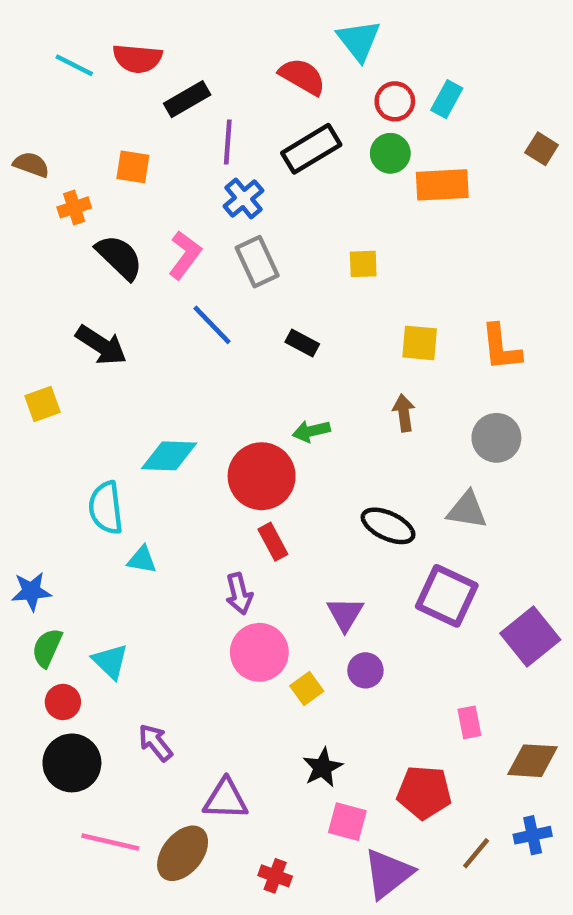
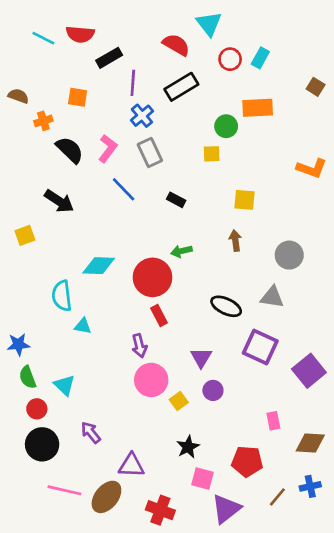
green circle: (390, 153) -> (226, 126), moved
orange L-shape: (501, 347) -> (312, 168), moved, turned -64
green semicircle: (47, 648) -> (28, 377), turned -45
red cross: (275, 876) -> (160, 510), size x1.5

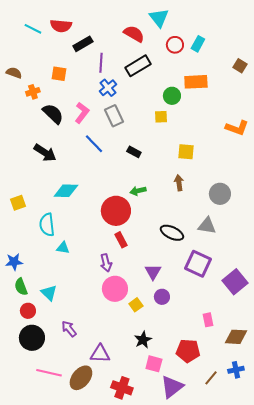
yellow square: (25, 235) -> (18, 203), moved
cyan diamond: (99, 266) -> (66, 191), moved

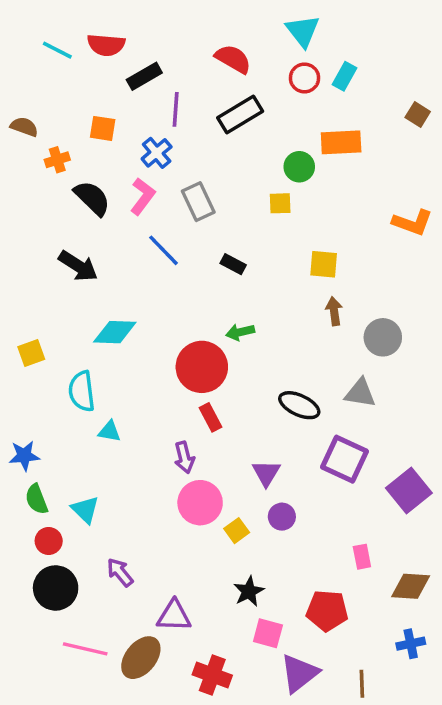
cyan triangle: (159, 18) -> (303, 31), moved
blue cross: (108, 88) -> (157, 153), moved
brown arrow: (179, 183) -> (334, 311), moved
brown line: (211, 378) -> (362, 684), moved, turned -42

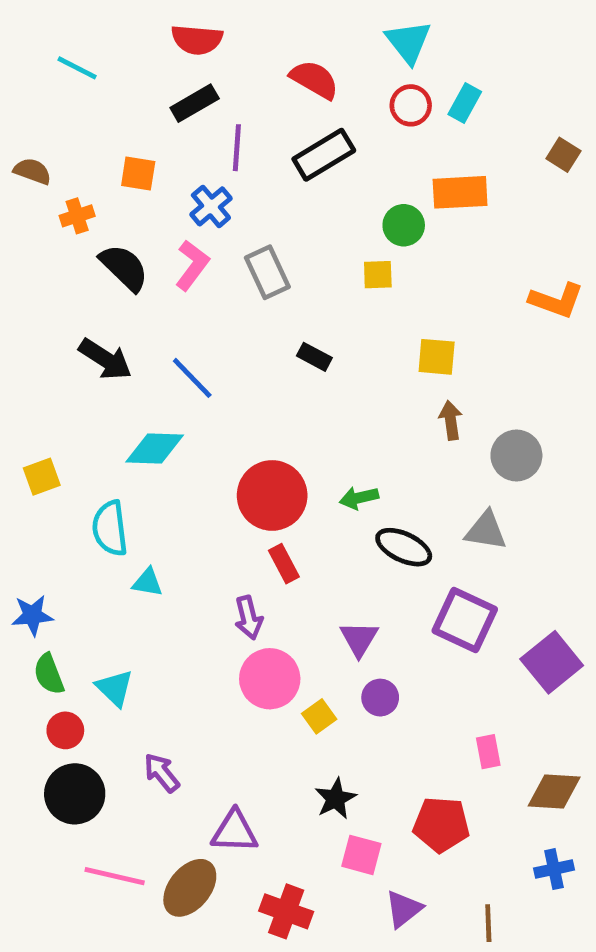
red semicircle: (106, 45) -> (197, 40), moved
blue line: (164, 250) -> (192, 378), moved
green arrow: (240, 332) -> (359, 498), moved
purple triangle: (299, 673) -> (404, 909), size x0.7

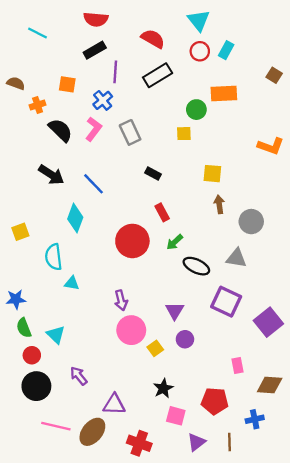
cyan diamond: (155, 448) -> (75, 218), turned -72
green arrow: (359, 498) -> (175, 242), turned -30
red rectangle: (284, 564) -> (162, 212), moved
blue cross: (554, 869) -> (255, 419), moved
brown line: (488, 923) -> (230, 442), moved

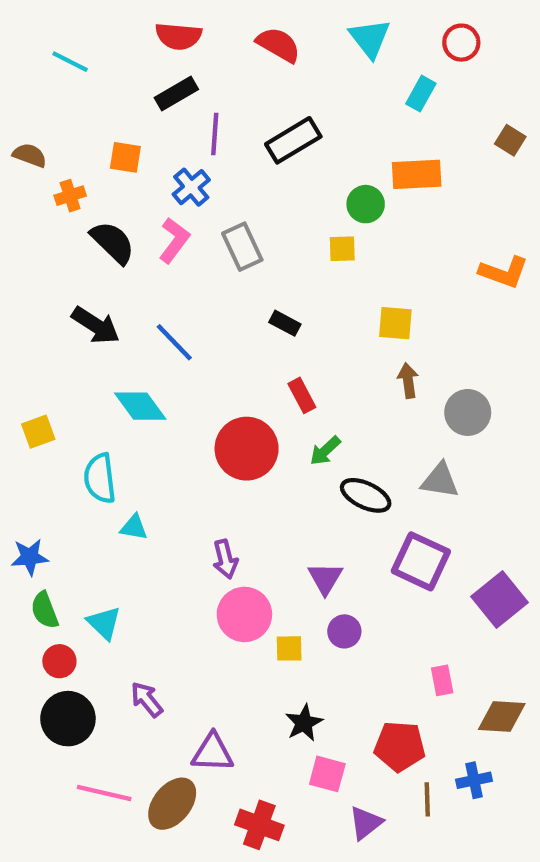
red semicircle: (153, 39) -> (278, 45), moved
red circle: (200, 51) -> (461, 43), moved
cyan diamond: (75, 218) -> (140, 406), turned -56
yellow square: (155, 348) -> (289, 648), turned 35
brown line: (230, 442) -> (427, 799), moved

